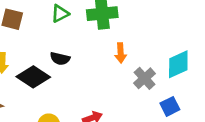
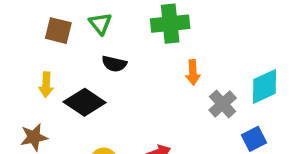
green triangle: (60, 14) -> (100, 24), moved, turned -42
black semicircle: (60, 59) -> (114, 64), moved

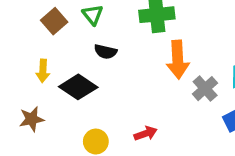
brown square: (58, 31) -> (54, 21), turned 35
orange arrow: (193, 72) -> (178, 60), size x1.6

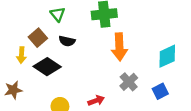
brown square: (54, 21) -> (38, 38), moved
gray cross: (205, 89) -> (129, 82), moved

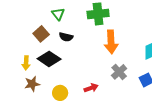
yellow arrow: (21, 55) -> (26, 63), moved
brown star: (13, 90) -> (32, 84), moved

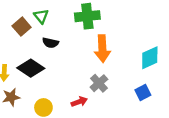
brown square: (41, 34) -> (22, 27), moved
gray cross: (119, 72) -> (99, 83), moved

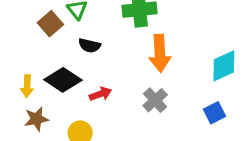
red arrow: (79, 102) -> (100, 94), moved

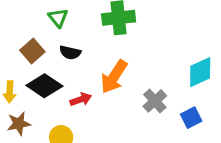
brown square: (50, 24) -> (32, 51), moved
orange arrow: (160, 53) -> (114, 77), moved, turned 36
gray cross: (155, 100) -> (155, 101), moved

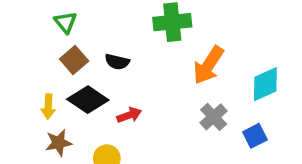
green triangle: (58, 18) -> (65, 22), moved
orange arrow: (114, 77) -> (208, 65), moved

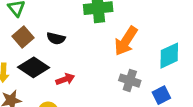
gray cross: (214, 117) -> (130, 81), turned -30

